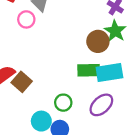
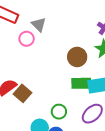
brown circle: (98, 41) -> (77, 57), moved

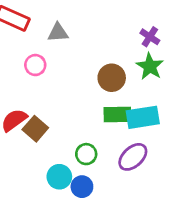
gray triangle: (39, 25) -> (58, 32), turned -49
pink circle: (27, 39) -> (35, 65), moved

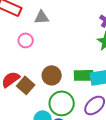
brown circle: (112, 78) -> (52, 75), moved
green circle: (86, 154) -> (62, 103), size x1.6

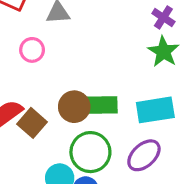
green rectangle: (84, 75) -> (102, 105), moved

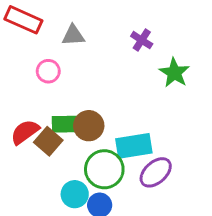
purple cross: (163, 17) -> (142, 40), moved
green rectangle: (102, 105) -> (67, 124), moved
cyan rectangle: (155, 110) -> (134, 146), moved

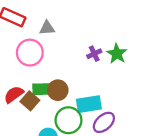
purple cross: (142, 40) -> (94, 54), moved, turned 32
pink circle: (48, 71) -> (30, 53), size x1.6

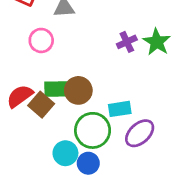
pink circle: (30, 53) -> (41, 40), size x0.7
cyan rectangle: (89, 104) -> (120, 109), size x0.7

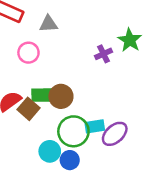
green star: (157, 42) -> (130, 40), moved
cyan rectangle: (120, 109) -> (95, 126), moved

